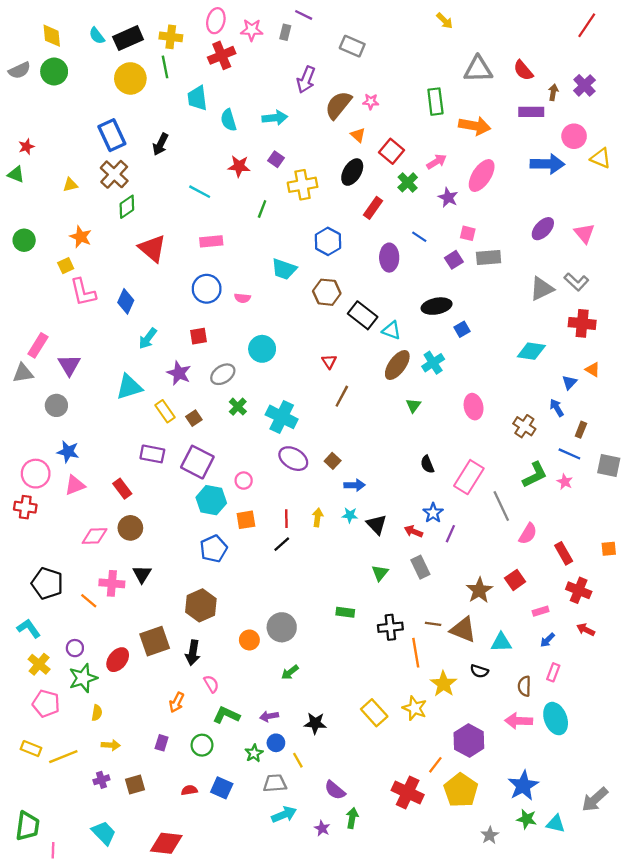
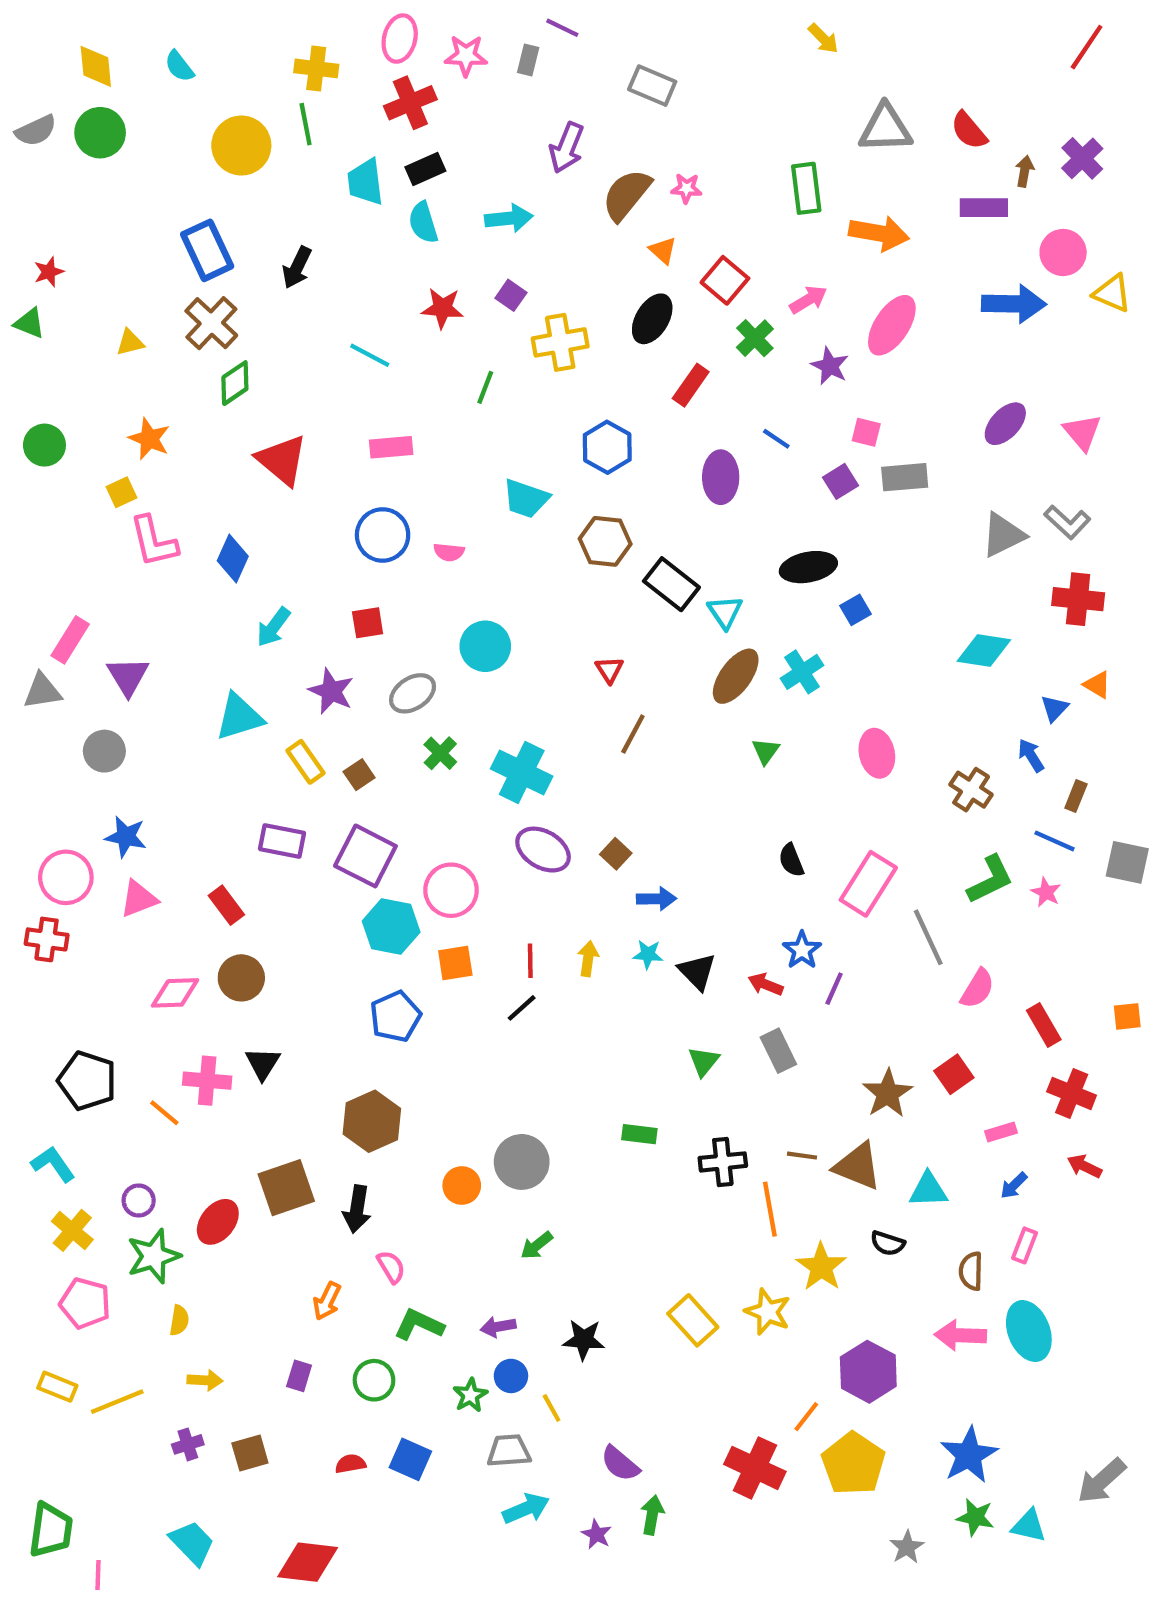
black rectangle: (128, 38) -> (425, 169), moved, size x0.7
cyan triangle: (391, 330) -> (725, 612), turned 36
pink circle: (244, 481) -> (451, 890), size x1.6

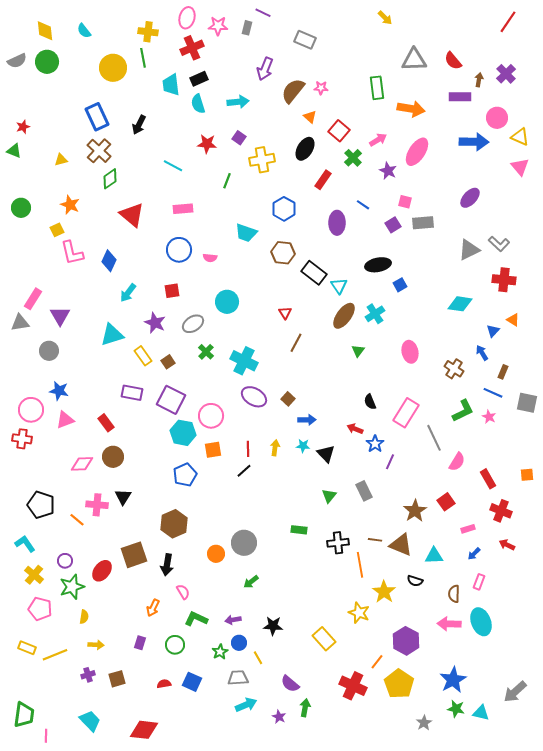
pink triangle: (1082, 432) -> (520, 167), moved
red arrow: (766, 984) -> (355, 429), moved
yellow rectangle: (693, 1320) -> (324, 639), moved

